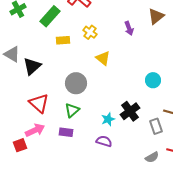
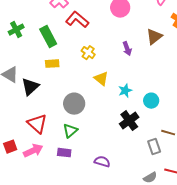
green rectangle: (50, 16) -> (48, 37), turned -70
yellow rectangle: (63, 40) -> (52, 64), moved
black cross: (130, 111) -> (129, 121), moved
cyan star: (108, 119) -> (125, 91), moved
red square: (20, 145) -> (10, 147), moved

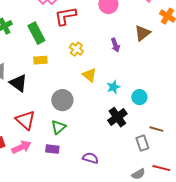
red L-shape: (77, 20) -> (65, 16), turned -50
black triangle: (30, 87) -> (18, 83), turned -42

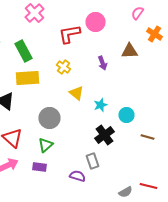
red L-shape: (65, 16) -> (70, 34), moved
brown triangle: (142, 33) -> (130, 51), turned 36
yellow rectangle: (40, 60) -> (28, 78), size x1.6
brown line: (156, 129) -> (148, 137), moved
gray rectangle: (142, 143) -> (92, 161), moved

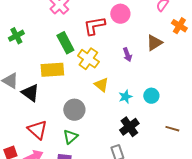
green rectangle: (24, 51) -> (65, 43), moved
brown triangle: (130, 51) -> (154, 43), turned -30
yellow cross: (64, 67) -> (88, 59), size x1.5
cyan circle: (126, 115) -> (151, 96), moved

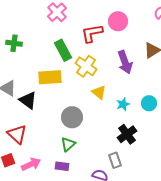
green cross: (16, 36) -> (14, 43), turned 35
purple arrow: (127, 55) -> (125, 62), size x1.6
red triangle: (37, 130) -> (17, 134), moved

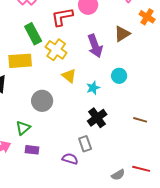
cyan circle: (149, 103) -> (119, 76), moved
green triangle: (68, 144) -> (23, 128), moved

